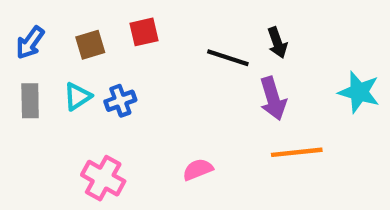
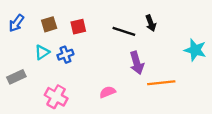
red square: (144, 32) -> (78, 27), moved
purple arrow: (273, 99) -> (137, 63), moved
gray rectangle: (30, 101) -> (16, 77), moved, turned 66

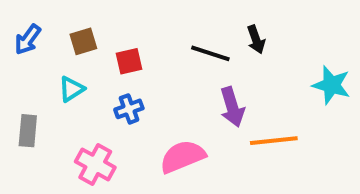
red square: (78, 27) -> (129, 61), moved
blue cross: (65, 55) -> (129, 109), moved
gray rectangle: (16, 77) -> (28, 131), turned -60
pink semicircle: (108, 92) -> (183, 157), size x1.6

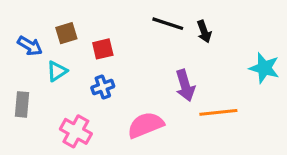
blue arrow: (28, 39) -> (30, 46), moved, turned -95
black line: (210, 53) -> (168, 24), moved

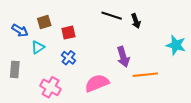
blue cross: (103, 87) -> (68, 58), turned -32

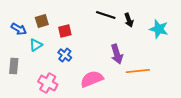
cyan star: (176, 45) -> (159, 29), moved

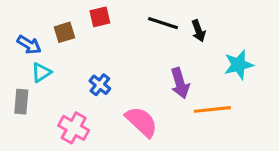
cyan star: (159, 29) -> (239, 65), moved, turned -30
red square: (65, 31) -> (100, 17), moved
cyan triangle: (36, 45) -> (41, 72), moved
pink semicircle: (92, 79) -> (141, 122), turned 65

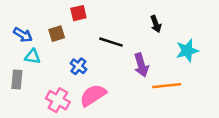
black line: (163, 23) -> (111, 42), moved
brown square: (64, 32) -> (57, 34), moved
cyan triangle: (41, 72) -> (33, 57), turned 42
pink semicircle: (141, 122) -> (93, 95), moved, turned -76

